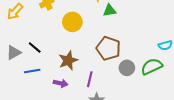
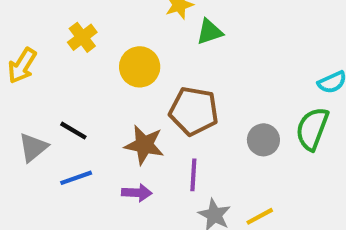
brown pentagon: (108, 48) -> (194, 111), moved
brown star: (68, 60) -> (144, 145), turned -30
green semicircle: (152, 66) -> (312, 129), turned -35

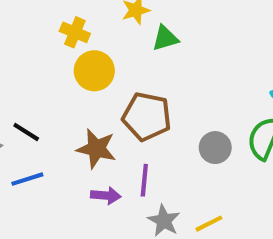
yellow cross: (82, 37) -> (75, 32), moved, turned -32
purple arrow: (137, 193) -> (106, 196), moved

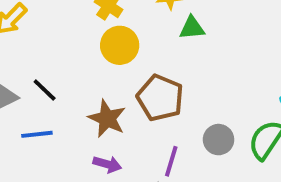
purple line: (144, 180) -> (171, 161), moved

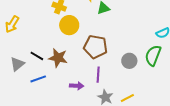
brown star: (107, 119) -> (58, 58), moved
purple line: (171, 161) -> (98, 75), moved

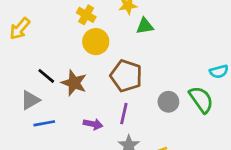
green semicircle: (153, 55) -> (201, 100), turned 115
gray triangle: (17, 64) -> (30, 100), moved
blue line: (38, 79) -> (44, 123), moved

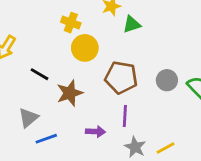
black line: (46, 76) -> (39, 74), moved
brown star: (74, 83) -> (70, 93), turned -30
gray circle: (168, 102) -> (167, 80), moved

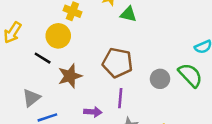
green triangle: (132, 24) -> (128, 14), turned 30
yellow circle: (85, 48) -> (58, 36), moved
gray circle: (167, 80) -> (160, 79), moved

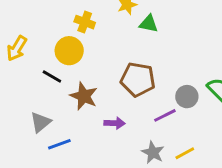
brown star: (70, 76) -> (84, 96), turned -30
purple line: (120, 98) -> (165, 115), moved, turned 60
purple arrow: (93, 112) -> (115, 123), moved

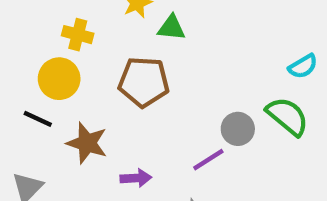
brown pentagon: (138, 80) -> (144, 82), moved

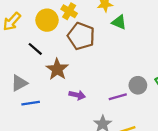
yellow circle: (59, 79) -> (47, 20), moved
brown pentagon: (144, 82) -> (81, 36), moved

